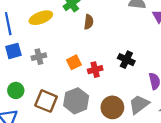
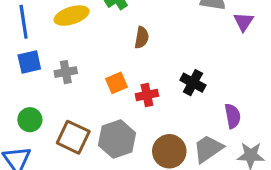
brown semicircle: (89, 22) -> (142, 38), moved

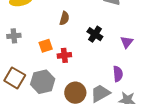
purple triangle: (244, 22) -> (127, 42), moved
black cross: (193, 83) -> (95, 34), moved

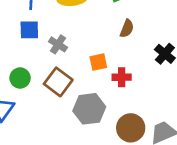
gray cross: (14, 36) -> (58, 44), turned 32
brown square: (15, 78) -> (58, 82), moved

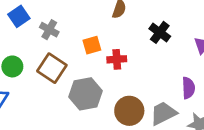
blue square: (29, 30) -> (19, 16), turned -30

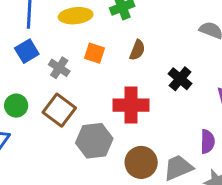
orange square: (92, 45) -> (95, 53), moved, turned 30
red cross: (117, 59) -> (131, 105), size x1.6

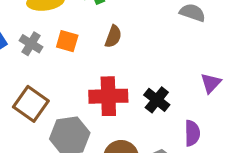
gray cross: (59, 68) -> (31, 44), moved
black cross: (180, 79) -> (157, 100), moved

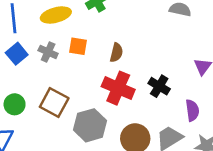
brown semicircle: (113, 36) -> (116, 53), moved
red cross: (108, 96) -> (118, 88), turned 32

